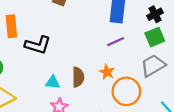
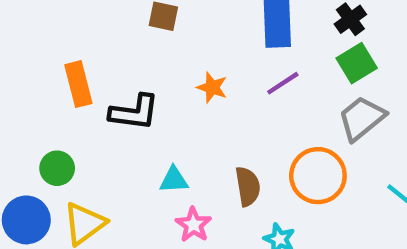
orange star: (107, 72) -> (212, 87), moved
brown semicircle: (78, 77) -> (248, 186), moved

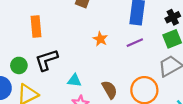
black L-shape: (134, 112) -> (47, 60), moved, turned 145
brown semicircle: (248, 186) -> (110, 90), turned -30

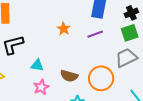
brown semicircle: (110, 90) -> (69, 76), turned 132

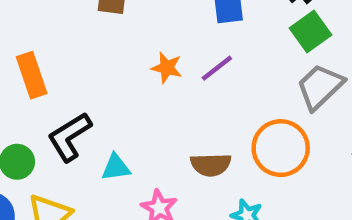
purple line: (95, 34) -> (217, 68), moved
cyan triangle: (37, 65) -> (116, 167), moved

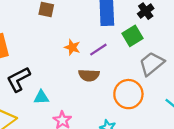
green square: (311, 31) -> (133, 36), moved
brown semicircle: (211, 165) -> (89, 75), moved

